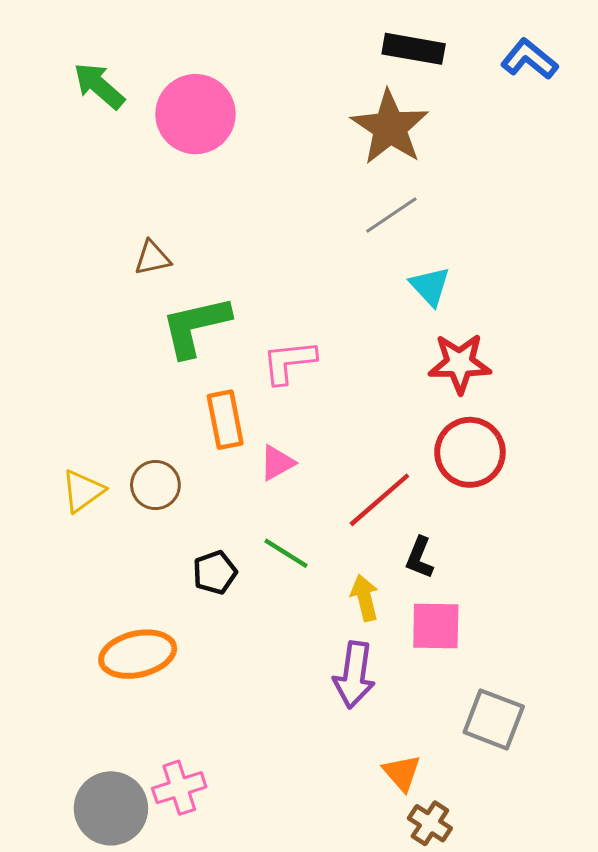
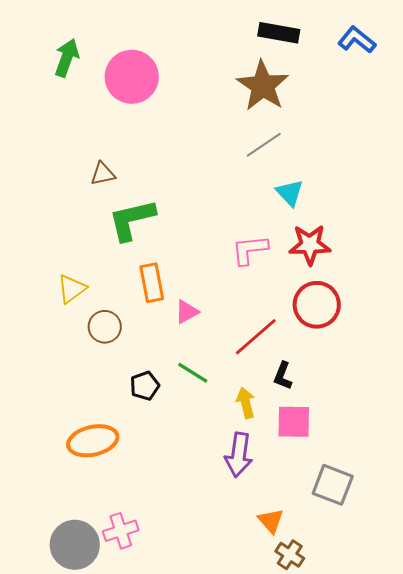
green arrow: (99, 86) -> (67, 58), turned 69
pink L-shape: (289, 362) -> (250, 250), moved
yellow triangle: (83, 491) -> (72, 289), moved

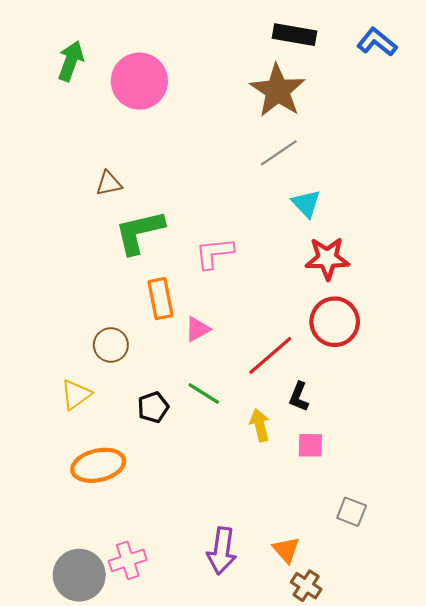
pink L-shape: (250, 250) -> (214, 253), moved
yellow triangle: (72, 289) -> (76, 395), moved
pink square: (294, 422) -> (310, 445), size x0.7
purple arrow: (239, 455) -> (222, 551), moved
gray square: (333, 485) -> (352, 512), size x0.7

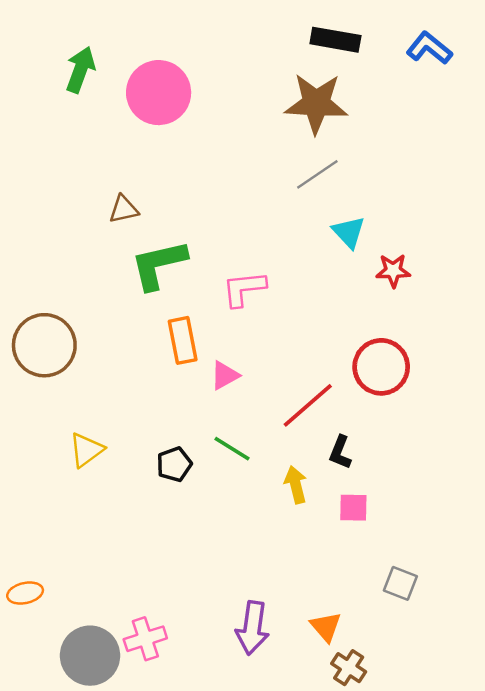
brown star: (278, 91) -> (316, 103), turned -30
red star: (327, 258) -> (393, 271), moved, size x0.7
brown circle: (111, 345) -> (44, 345), moved, size x1.6
orange ellipse: (98, 465) -> (25, 593), moved, size x0.6

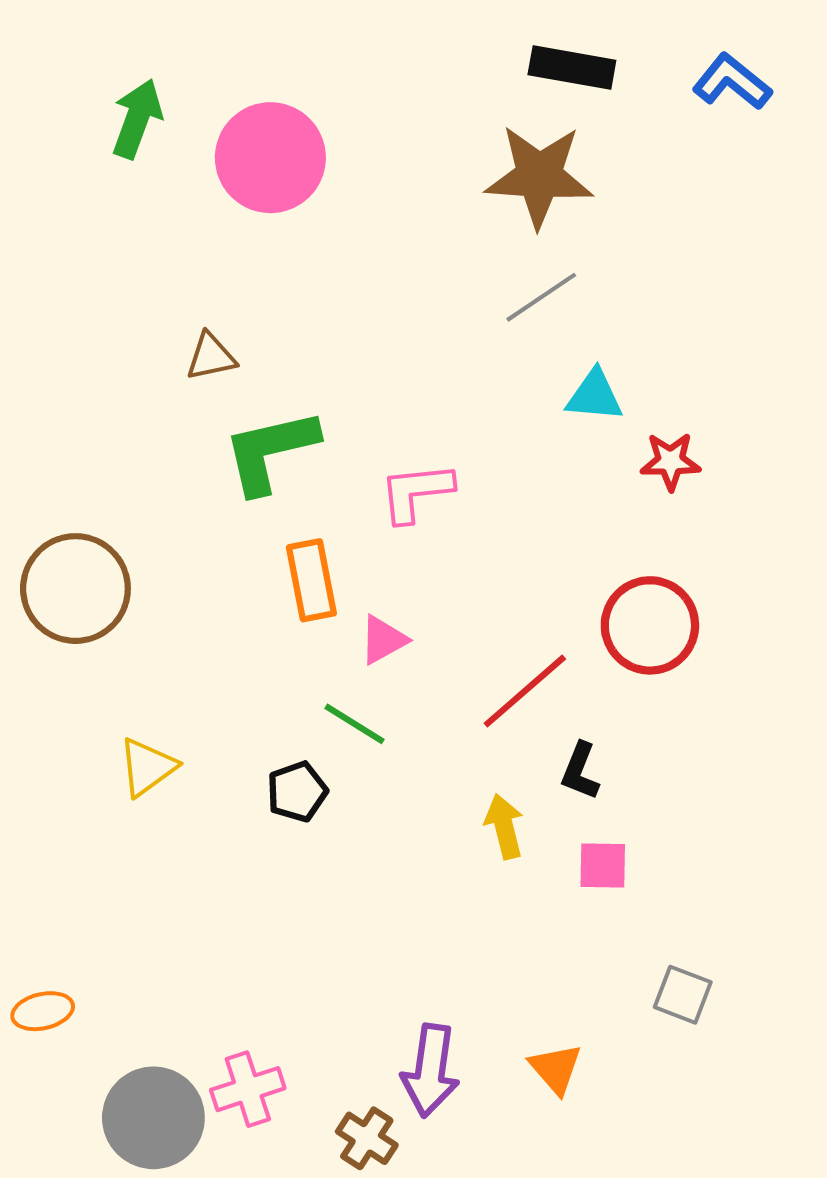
cyan triangle: (349, 232) -> (595, 396), turned -42
green line: (232, 449) -> (354, 724), moved
brown cross: (349, 668) -> (367, 1138), moved

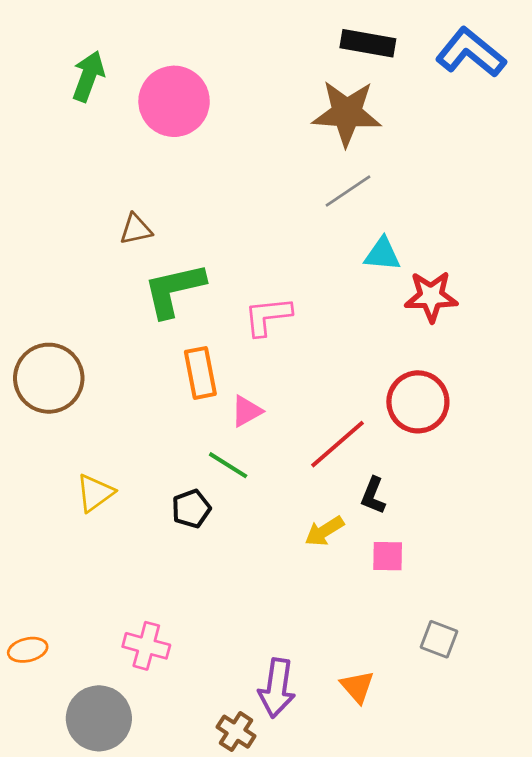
blue L-shape: (732, 82) -> (471, 53), size x1.4
red star: (670, 461) -> (431, 296), size x1.4
yellow arrow: (504, 826) -> (324, 531), turned -108
pink cross: (248, 1089) -> (146, 646), moved, turned 33

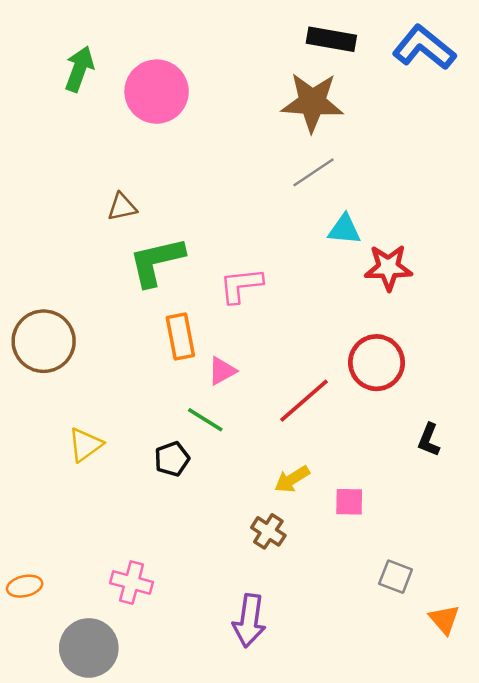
black L-shape: (373, 496) -> (429, 440), moved
orange triangle: (357, 687) -> (444, 619), moved
brown cross: (236, 732) -> (268, 531), moved

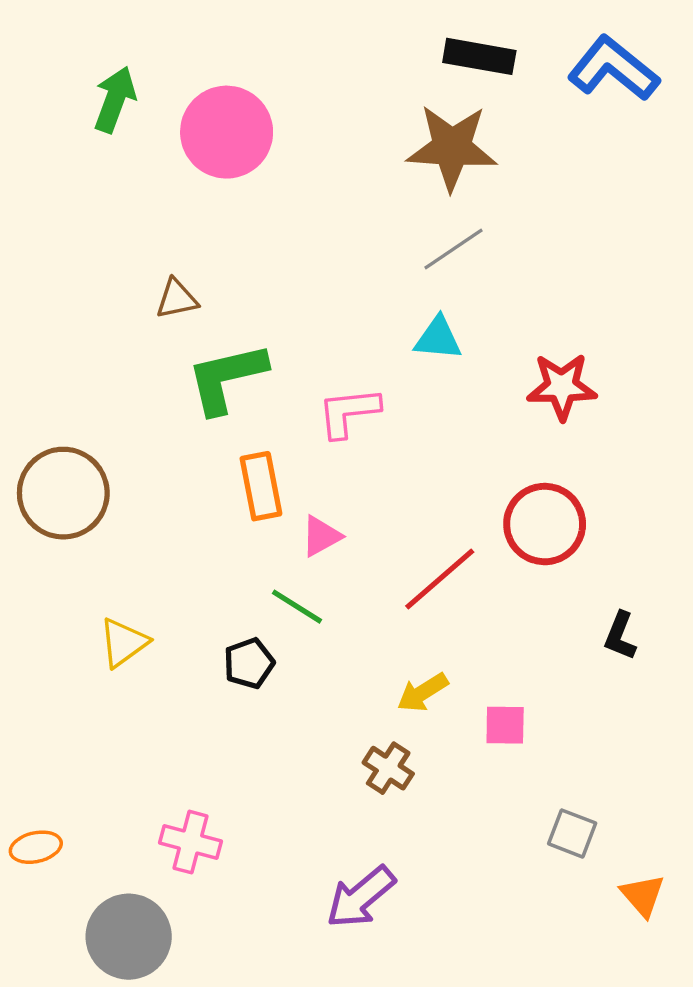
cyan triangle: (344, 229) -> (438, 338), moved
purple arrow: (249, 621) -> (361, 897), turned 42

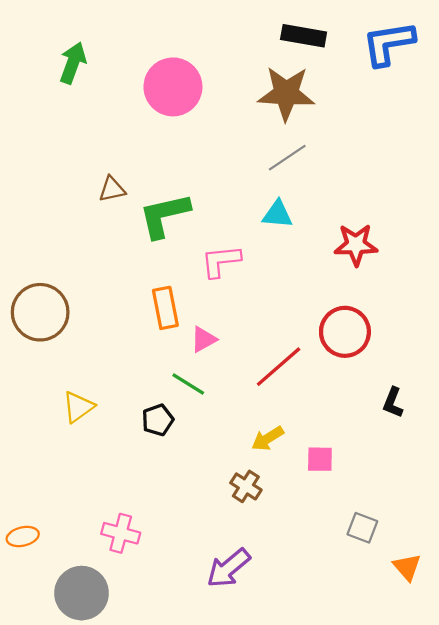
blue L-shape: (613, 68) -> (388, 43), turned -48
pink circle: (227, 132) -> (173, 87), moved
green L-shape: (227, 378) -> (164, 215), moved

